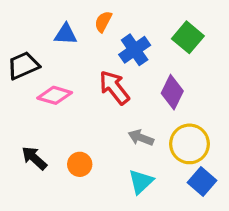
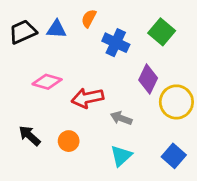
blue cross: (135, 50) -> (116, 43), turned -30
black trapezoid: (23, 66) -> (23, 32), moved
red arrow: (114, 87) -> (87, 98), moved, turned -64
yellow circle: (189, 144) -> (176, 102), moved

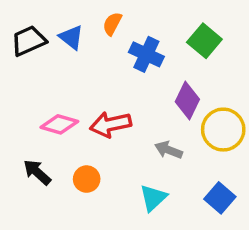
blue triangle: (56, 29) -> (71, 37), turned 35
pink diamond: (47, 82) -> (59, 124), moved
gray arrow: (121, 118) -> (169, 150), moved

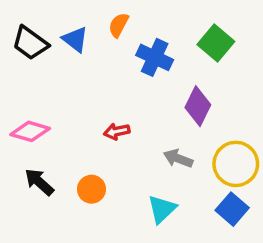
black trapezoid: (29, 41) -> (30, 43), turned -120
pink diamond: (59, 124) -> (30, 131), moved
red arrow: (111, 124) -> (117, 131), size x0.6
yellow circle: (223, 130) -> (236, 164), moved

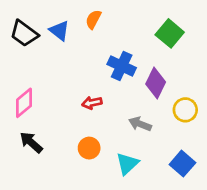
blue cross: (155, 57) -> (122, 66), moved
pink diamond: (30, 131) -> (24, 103), turned -56
yellow circle: (236, 164) -> (185, 110), moved, size x0.7
orange circle: (91, 189) -> (89, 148), moved

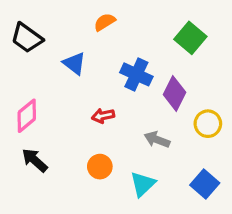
orange semicircle: (93, 19) -> (105, 22), turned 30
blue triangle: (59, 31) -> (74, 63), moved

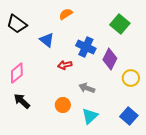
red arrow: (103, 116) -> (65, 65), moved
gray arrow: (157, 140) -> (87, 88), moved

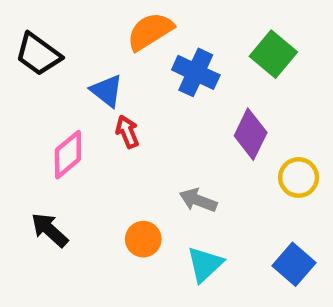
orange semicircle: (66, 14) -> (150, 31), size x1.5
blue cross: (86, 47) -> (196, 72), moved
red arrow: (65, 65) -> (127, 132), moved, turned 80
pink diamond: (17, 73) -> (68, 155), moved

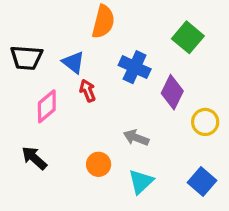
orange semicircle: (150, 31) -> (103, 22), turned 136
black trapezoid: (38, 54) -> (26, 58), moved, turned -32
blue cross: (196, 72) -> (135, 67), moved

